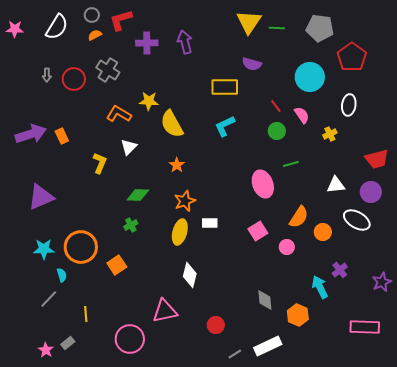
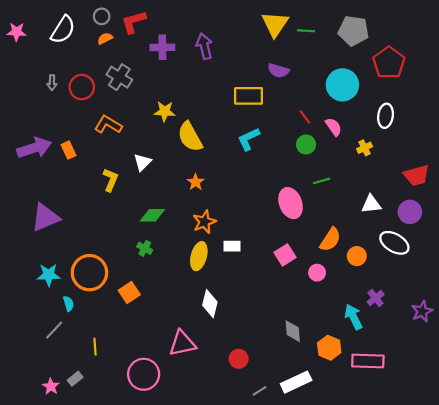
orange L-shape: (119, 114) -> (108, 125), moved
green cross: (131, 225) -> (145, 248), turned -32
pink rectangle: (365, 327) -> (368, 361), moved

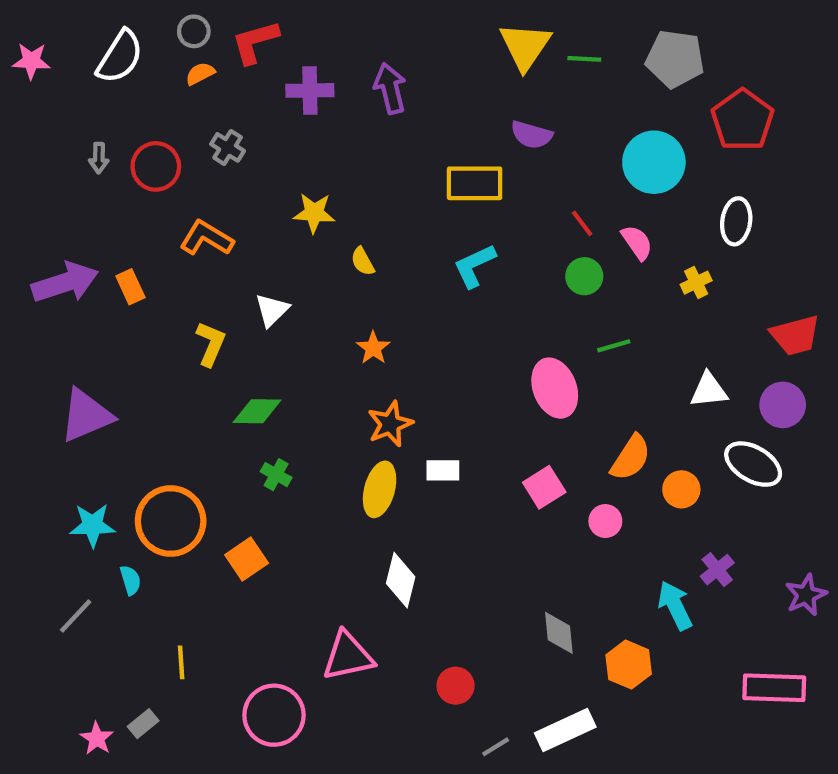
gray cross: (119, 77) -> (228, 147), size x0.7
yellow semicircle: (190, 137) -> (363, 261), size x0.5
green diamond: (152, 215) -> (257, 411), moved
gray line: (54, 330) -> (76, 616), moved
pink rectangle: (368, 361) -> (774, 688), moved

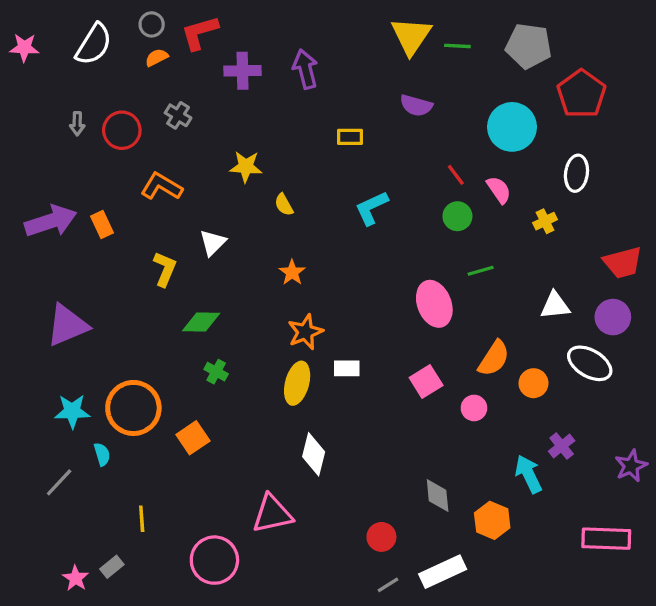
yellow rectangle: (475, 183) -> (350, 137), moved, size x0.6
red circle: (456, 686) -> (381, 537), moved

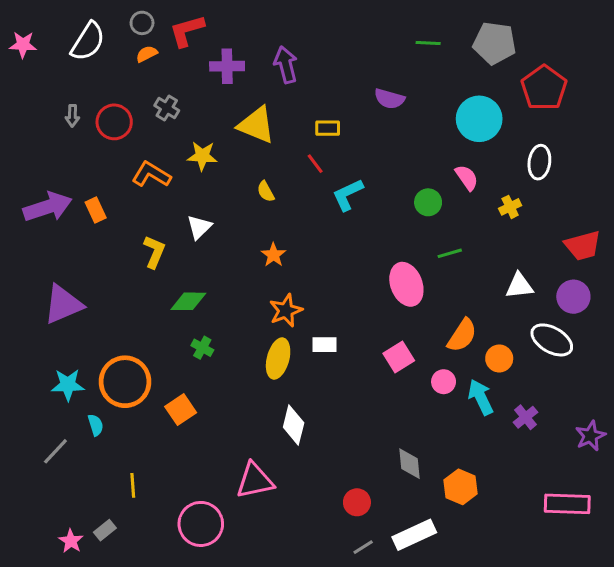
yellow triangle: (411, 36) -> (256, 125), moved, turned -42
yellow star: (246, 167) -> (202, 156), moved
red line: (456, 175) -> (315, 164), moved
cyan arrow: (529, 474) -> (481, 397), moved

